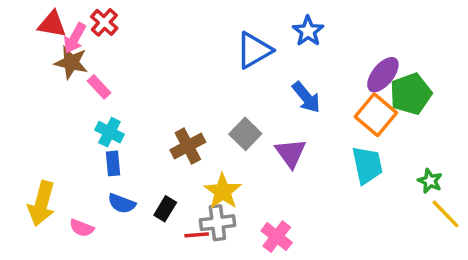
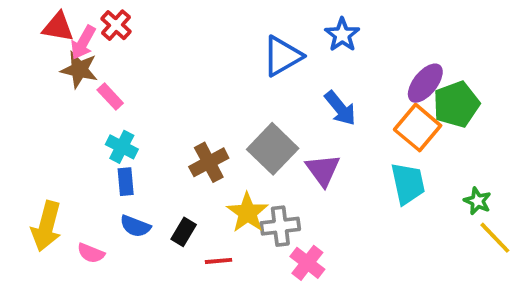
gray square: (245, 134) -> (273, 149), size x1.4
gray cross: (217, 223) -> (280, 226), moved

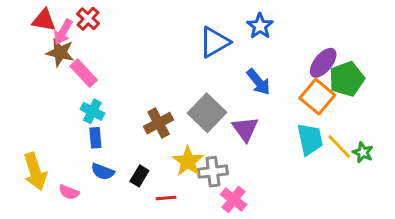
pink rectangle: (110, 97) -> (84, 73), size x1.4
yellow arrow: (46, 226) -> (35, 172), turned -33
yellow line: (495, 238) -> (339, 147), moved

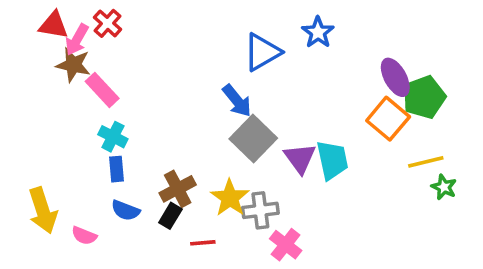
purple ellipse: (323, 63) -> (395, 77), turned -68
blue arrow: (258, 82) -> (237, 101), moved
brown cross: (159, 123) -> (178, 189), moved
cyan trapezoid: (310, 139) -> (332, 160), moved
yellow line: (339, 147) -> (426, 162), moved, turned -60

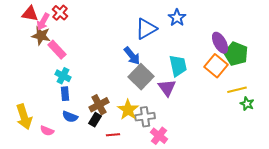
green pentagon: (424, 97) -> (236, 54), turned -30
cyan trapezoid: (332, 160) -> (178, 66), moved

